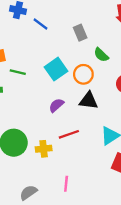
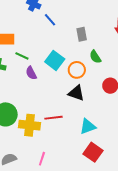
cyan square: (56, 69) -> (55, 60), turned -30
purple semicircle: (56, 105) -> (31, 73), moved, turned -88
yellow cross: (44, 149) -> (30, 125), size x1.5

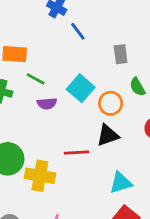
purple semicircle: (31, 73) -> (47, 104), turned -72
black triangle: (76, 93) -> (108, 135), turned -42
red line: (53, 118) -> (77, 152), moved

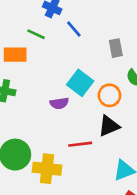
green line: (36, 79) -> (36, 34), moved
purple semicircle: (47, 104) -> (59, 103), moved

